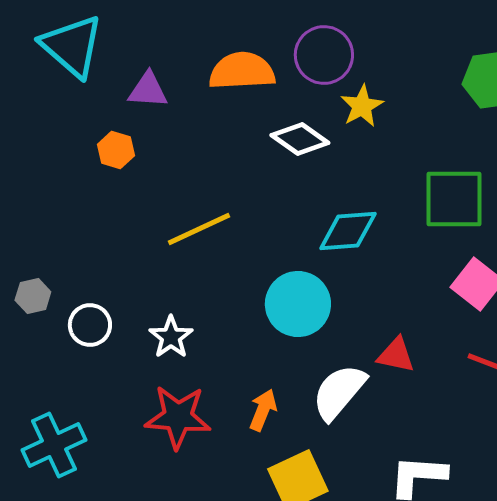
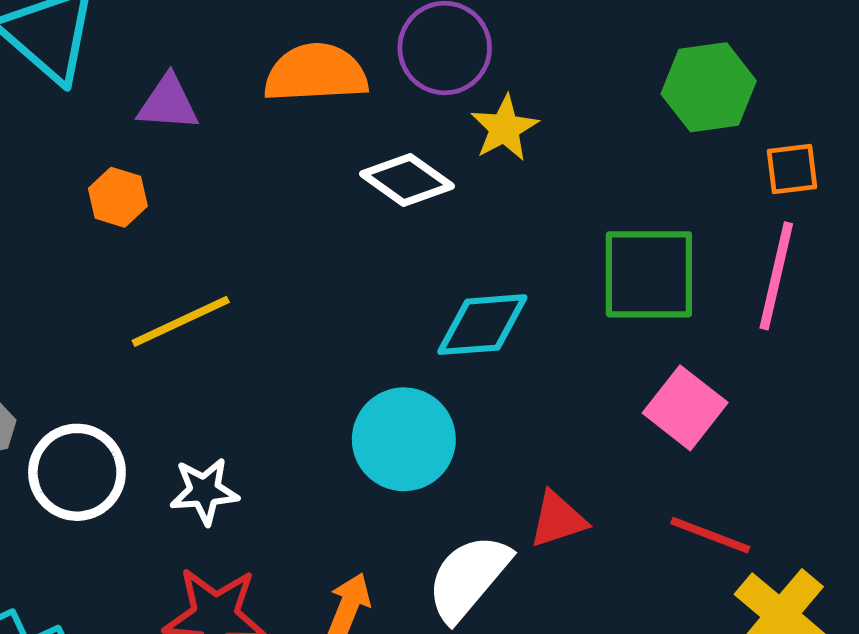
yellow line: (199, 229) -> (181, 321), moved
white circle: (90, 325) -> (77, 472), size x1.4
white star: (171, 337) -> (204, 491), turned 30
red triangle: (396, 355) -> (558, 519), turned -30

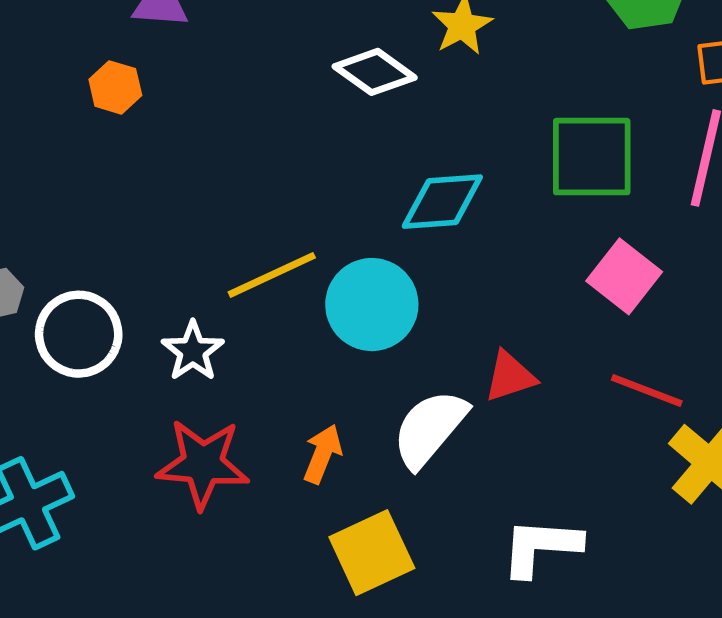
yellow line: (181, 321) -> (272, 275), moved
white star: (204, 491) -> (193, 351), turned -30

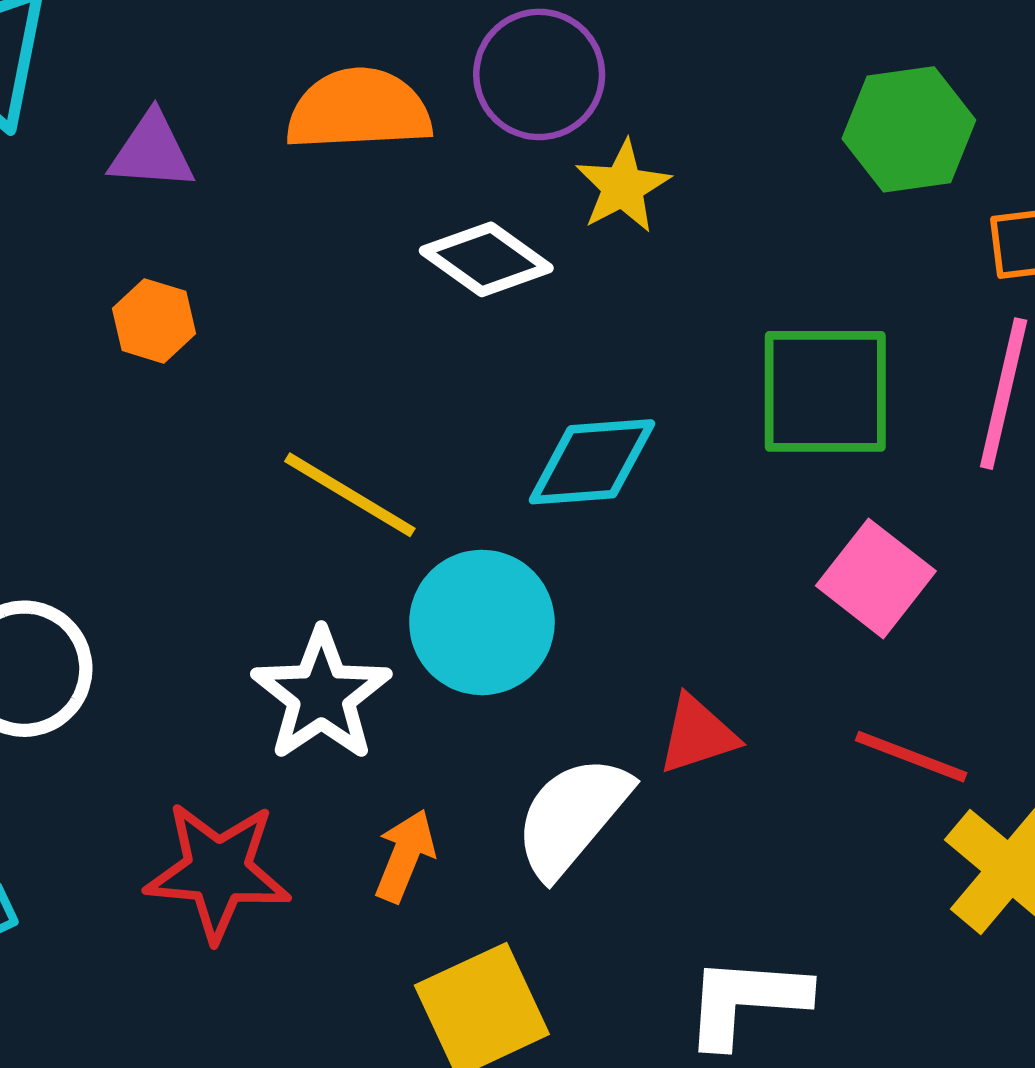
orange hexagon: (115, 87) -> (154, 321), moved
yellow line: (272, 275) -> (350, 495), moved, turned 56
white star: (193, 351) -> (321, 695), moved, size x1.4

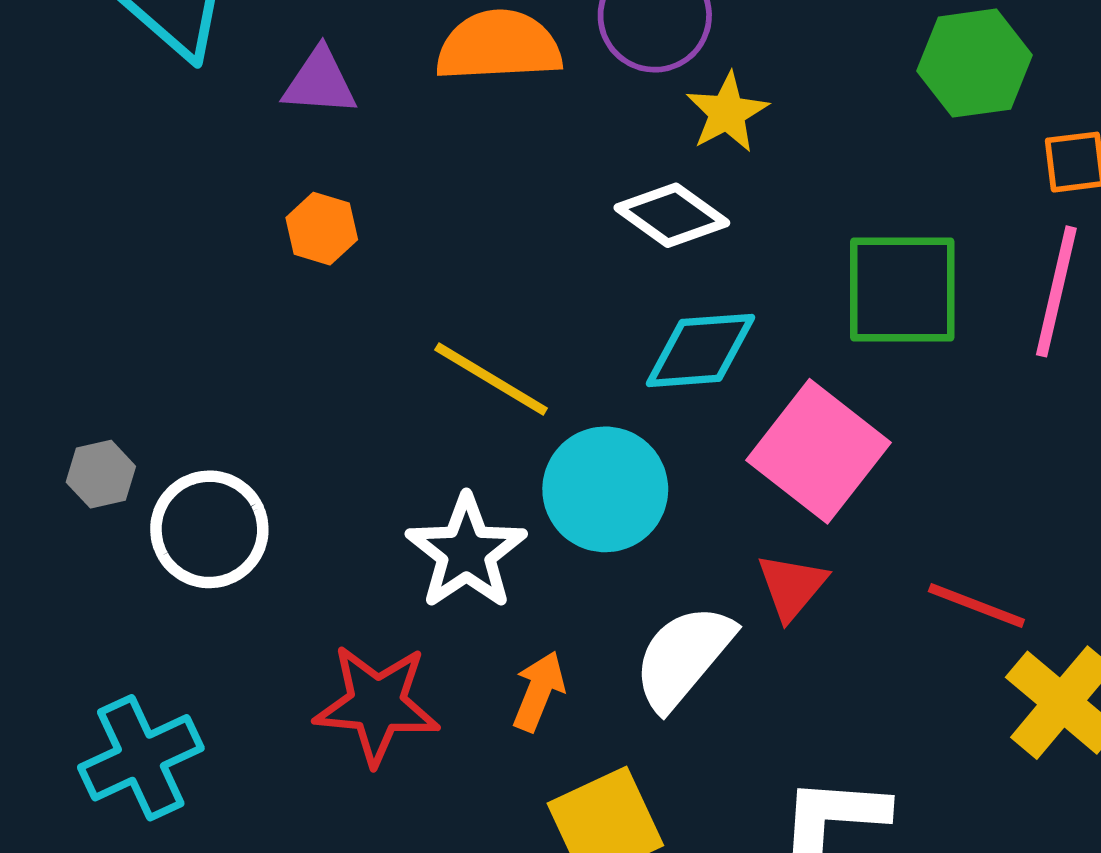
white diamond: (486, 259) -> (672, 215), moved
pink square: (876, 578) -> (818, 451), moved, size x1.4
red triangle: (698, 735) -> (792, 586), turned -32

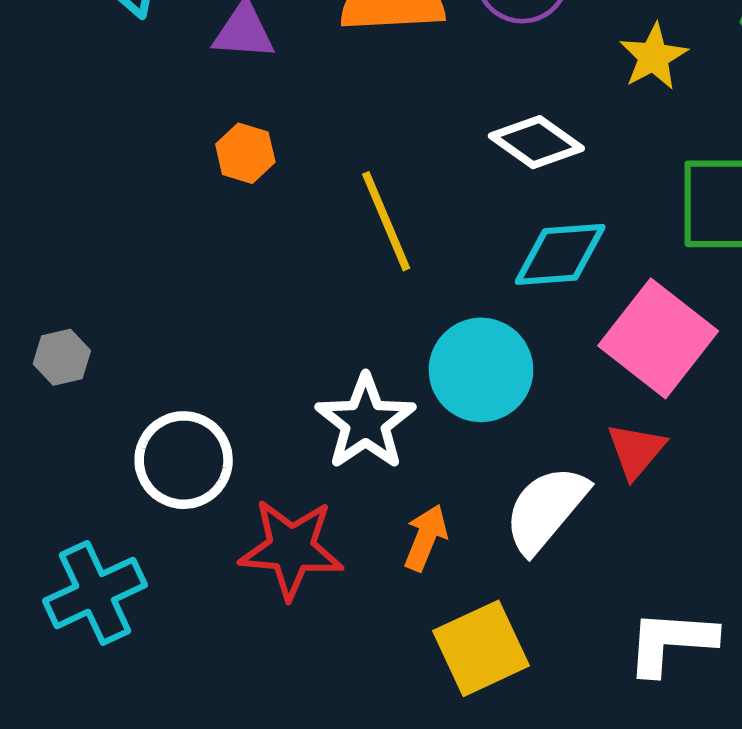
yellow star: (727, 113) -> (653, 57), moved
yellow line: (491, 379) -> (386, 221), moved, turned 36
white circle: (209, 529) -> (184, 460), moved

